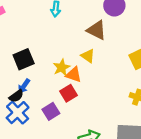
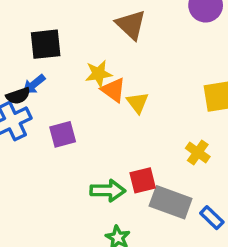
brown triangle: (97, 30) -> (131, 25), moved
yellow triangle: (88, 56) -> (138, 103), moved
red square: (68, 93) -> (143, 180), moved

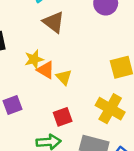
yellow cross: (198, 152) -> (110, 109), size x1.6
red square: (143, 180) -> (63, 117), moved

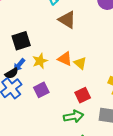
yellow star: (34, 59) -> (40, 61), moved

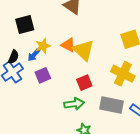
yellow triangle: (80, 63) -> (83, 50), size x1.6
blue arrow: (19, 65) -> (34, 55), moved
black semicircle: (12, 73) -> (13, 57), turned -40

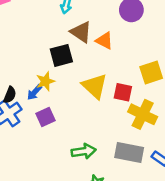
black square: (25, 25) -> (61, 55), moved
orange triangle: (68, 45) -> (104, 41), moved
red square: (84, 83) -> (123, 92), moved, turned 35

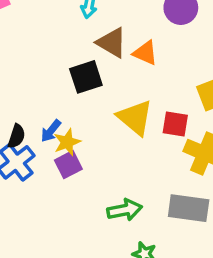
yellow star: (45, 81) -> (67, 142), moved

